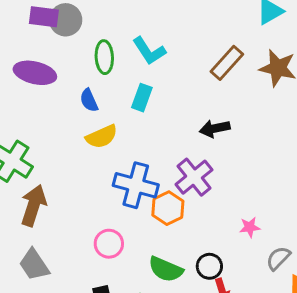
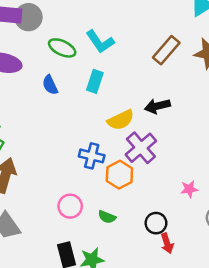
green ellipse: (104, 57) -> (62, 48), turned -60
yellow semicircle: (102, 137) -> (121, 120), moved
blue cross: (136, 185) -> (92, 156), size x0.7
green semicircle: (166, 269) -> (107, 217), moved, size x0.6

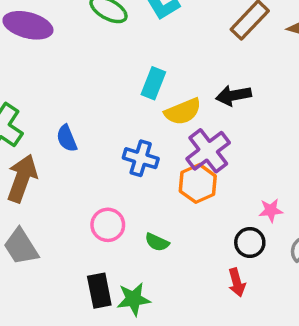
cyan rectangle: (95, 81) -> (153, 83), moved
blue semicircle: (50, 85) -> (67, 138), moved
orange hexagon: (119, 175) -> (198, 183), moved
black circle: (156, 223) -> (250, 242), moved

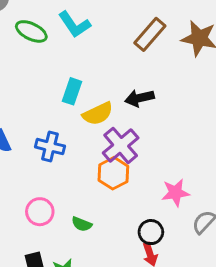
blue cross: (141, 158) -> (50, 147), moved
pink star: (271, 210) -> (176, 193), size x1.4
black circle: (250, 242) -> (151, 232), moved

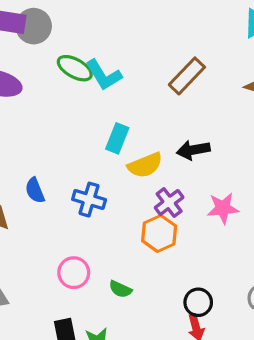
cyan L-shape: (74, 24) -> (104, 75), moved
brown rectangle: (150, 34) -> (187, 76), moved
purple cross: (121, 145) -> (169, 202), size x0.7
pink star: (176, 193) -> (223, 208), moved

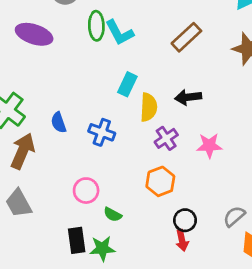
green ellipse: (75, 68) -> (96, 26), turned 56
yellow semicircle: (145, 165) -> (149, 107), turned -68
orange hexagon: (159, 233) -> (160, 181), moved
green semicircle: (120, 289) -> (113, 215), moved

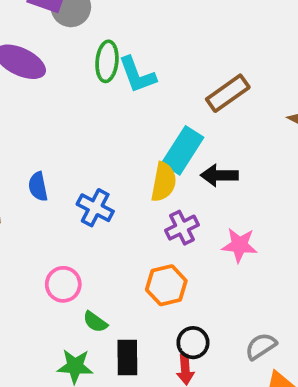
cyan rectangle: (127, 84) -> (183, 150), moved, size x1.4
black rectangle: (77, 240) -> (127, 358), moved

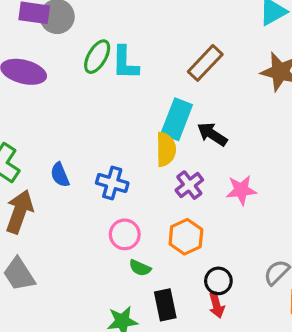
green ellipse: (107, 61) -> (97, 57), turned 36
cyan L-shape: (137, 75) -> (125, 63), turned 33
black arrow: (219, 175) -> (212, 134), turned 44
pink circle: (63, 284) -> (125, 234), moved
green semicircle: (95, 322) -> (140, 268), moved

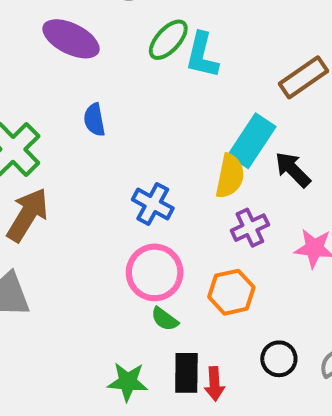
blue semicircle: (60, 175) -> (94, 120), moved
pink circle: (125, 234) -> (155, 272), size x1.4
black circle: (218, 281) -> (279, 359), moved
red arrow: (217, 305) -> (214, 384), moved

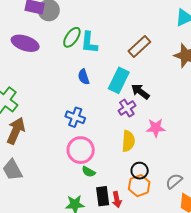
blue semicircle: (94, 120) -> (84, 77), moved
yellow semicircle: (230, 176) -> (128, 141), moved
purple cross: (250, 228) -> (127, 108), moved
orange hexagon: (231, 292) -> (139, 186), moved
black circle: (279, 359) -> (140, 171), moved

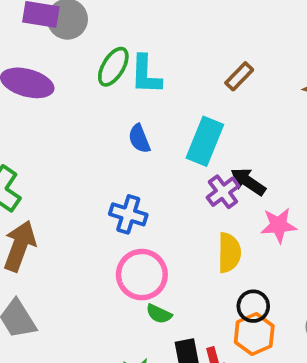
brown rectangle: (139, 46) -> (239, 76), size x0.7
black arrow: (140, 91) -> (248, 182), moved

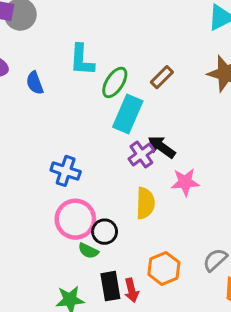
green ellipse: (113, 67) -> (115, 82), moved
brown rectangle: (239, 76) -> (162, 77), moved
blue semicircle: (139, 139) -> (35, 83), moved
black circle: (253, 306) -> (105, 232), moved

